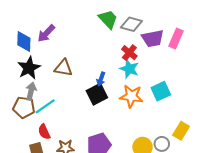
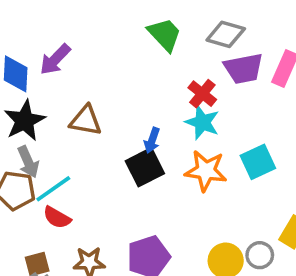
gray diamond: (131, 24) -> (226, 34), moved
gray arrow: (31, 91) -> (28, 162), turned 144
red semicircle: (44, 132) -> (57, 217), moved, turned -35

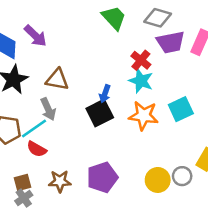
purple arrow: (55, 60) -> (35, 36), turned -90
gray arrow: (28, 162) -> (48, 109), moved

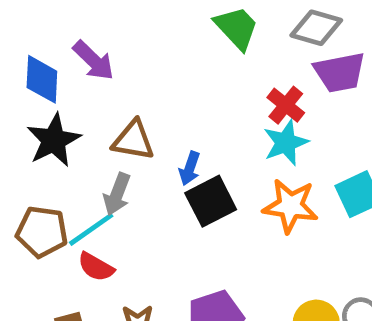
cyan star: (141, 81) -> (286, 143), turned 30
blue arrow: (105, 94) -> (190, 168), moved
gray arrow: (48, 109) -> (117, 194), turned 45

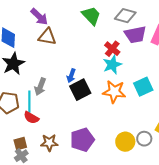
purple arrow: (94, 61) -> (39, 17), moved
brown triangle: (133, 140) -> (47, 37), moved
cyan line: (91, 229) -> (29, 102), turned -55

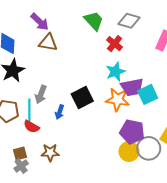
purple trapezoid: (135, 35) -> (132, 87), moved
red cross: (112, 49) -> (114, 44), moved
blue arrow: (71, 76) -> (59, 112), moved
gray circle: (144, 139) -> (149, 148), size x1.5
purple pentagon: (82, 140) -> (132, 132), moved, turned 30

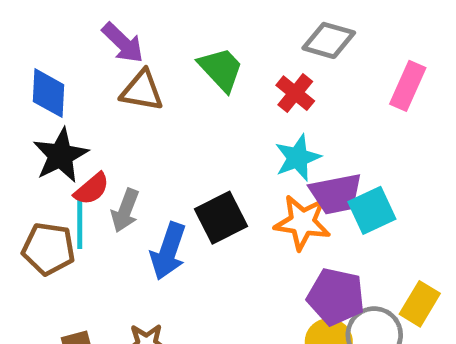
green trapezoid: (94, 21) -> (221, 69), moved
cyan line: (29, 110) -> (80, 222), moved
blue arrow: (59, 112) -> (168, 251), size x1.6
red semicircle: (31, 127) -> (92, 189), moved, turned -70

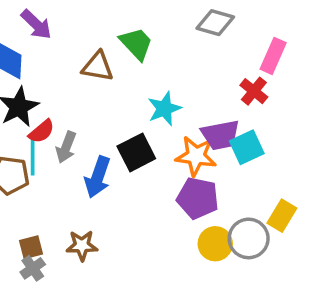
purple arrow: (123, 43) -> (36, 24), moved
brown triangle: (142, 91) -> (98, 66), moved
red cross: (295, 93) -> (254, 91), moved
cyan star: (298, 158) -> (164, 109), moved
purple pentagon: (336, 297) -> (198, 198), moved

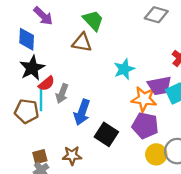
green trapezoid: (136, 44) -> (93, 20), moved
black square: (136, 152) -> (106, 134), moved, turned -30

